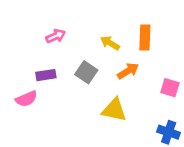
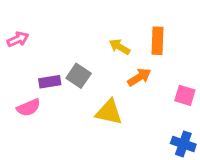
pink arrow: (56, 36) -> (18, 39), moved
gray square: (86, 72) -> (79, 76), moved
yellow triangle: (114, 110) -> (109, 112), moved

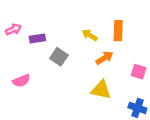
purple rectangle: (50, 82) -> (37, 39), moved
yellow triangle: (109, 112) -> (101, 90), moved

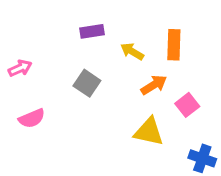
pink arrow: (13, 29) -> (20, 68), moved
purple rectangle: (37, 39) -> (92, 31), moved
pink square: (139, 72) -> (187, 105), moved, turned 35

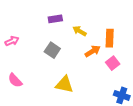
orange rectangle: (174, 45) -> (110, 38), moved
pink semicircle: (32, 118) -> (15, 80), moved, turned 70
yellow triangle: (149, 132) -> (64, 84), moved

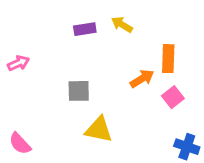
yellow arrow: (79, 31) -> (122, 25), moved
gray square: (52, 50) -> (79, 91), moved, turned -35
pink semicircle: (15, 80) -> (20, 144), moved

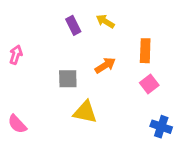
purple rectangle: (85, 29) -> (73, 25), turned 72
pink arrow: (18, 63) -> (16, 55), turned -48
orange arrow: (142, 79) -> (105, 65), moved

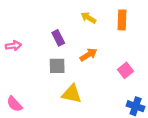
purple rectangle: (73, 25) -> (58, 38), moved
orange rectangle: (145, 51) -> (122, 20), moved
pink arrow: (16, 55) -> (13, 46), turned 64

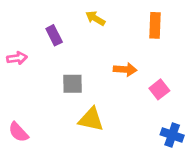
yellow arrow: (88, 18) -> (95, 18), moved
purple rectangle: (58, 38) -> (54, 35), moved
orange arrow: (88, 55) -> (125, 70), moved, turned 36

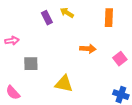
purple rectangle: (54, 35) -> (47, 18), moved
gray square: (73, 84) -> (31, 64), moved
pink square: (159, 89) -> (120, 59), moved

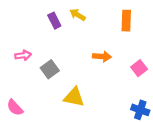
pink arrow: (12, 41) -> (23, 55), moved
gray square: (31, 64) -> (50, 69), moved, turned -35

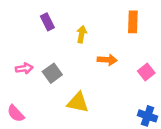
yellow arrow: (78, 15) -> (82, 34), moved, turned 70
purple rectangle: (54, 21) -> (47, 22), moved
pink arrow: (23, 55) -> (24, 68), moved

